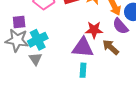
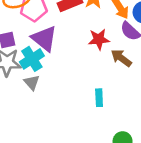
purple triangle: (83, 47) -> (44, 39), moved, turned 40
cyan rectangle: (83, 70) -> (99, 98), moved

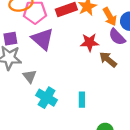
cyan cross: (32, 59) -> (47, 98), moved, turned -30
cyan rectangle: (99, 98) -> (82, 100), moved

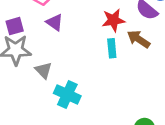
purple triangle: (43, 39) -> (55, 22), size x0.6
cyan rectangle: (82, 100) -> (112, 48), moved

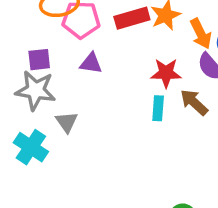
purple triangle: (55, 22) -> (91, 63), turned -36
cyan cross: (67, 95) -> (31, 147), moved

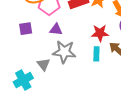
gray star: (36, 90) -> (64, 52), moved
cyan cross: (31, 147) -> (23, 80), turned 30

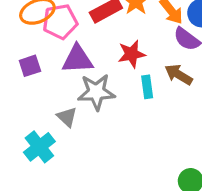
purple triangle: (56, 30) -> (78, 59), size x1.5
red star: (100, 33) -> (132, 54), moved

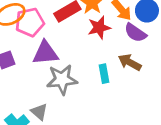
red star: (132, 54) -> (99, 28), moved
gray triangle: (67, 117) -> (39, 112), moved

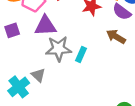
cyan rectangle: (104, 74) -> (81, 55), moved, turned 32

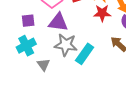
cyan rectangle: (81, 55) -> (85, 54), size x1.5
cyan cross: (19, 87) -> (26, 46), moved

